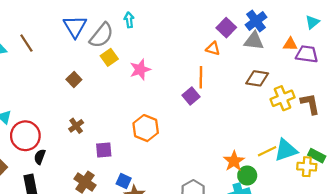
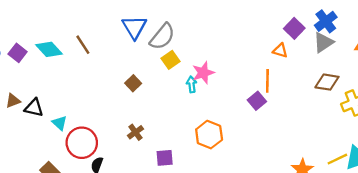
cyan arrow: (129, 20) -> (192, 84), moved
gray triangle: (254, 41) -> (323, 42), turned -40

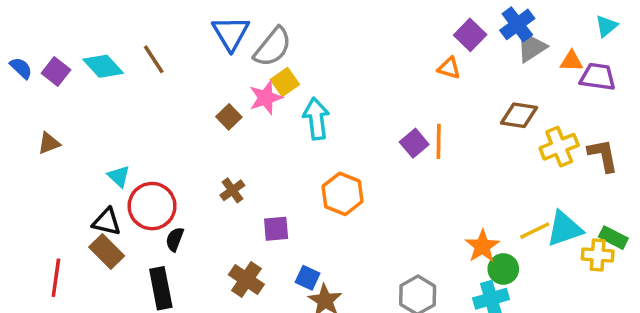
gray triangle: (323, 42) -> (531, 47), moved
pink star: (203, 73) -> (266, 98), moved
orange line: (267, 81) -> (439, 141), moved
cyan arrow: (192, 84) -> (316, 119), size x1.6
black triangle: (34, 108) -> (107, 222), moved

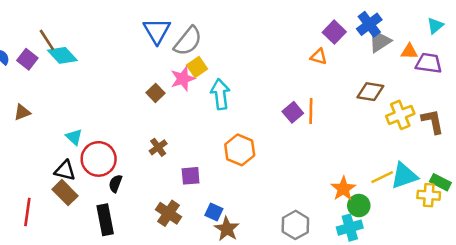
brown line: (154, 59) -> (47, 40), moved

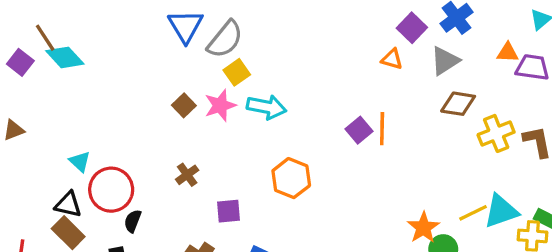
gray triangle: (380, 41) -> (445, 61), moved
pink star: (183, 79) -> (220, 105), moved
cyan arrow: (220, 94) -> (266, 107), turned 108

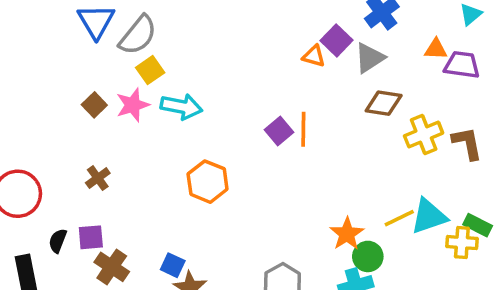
purple square: (412, 28) -> (336, 40), moved
purple square: (228, 211) -> (91, 237), moved
black semicircle: (133, 221) -> (58, 241), moved

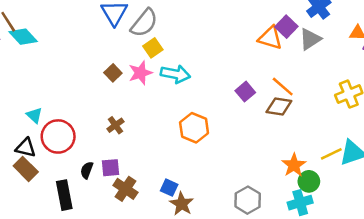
orange triangle: (314, 56) -> (270, 38), size x1.5
brown diamond: (384, 103) -> (279, 107), moved
orange line: (303, 129) -> (283, 87), moved, turned -50

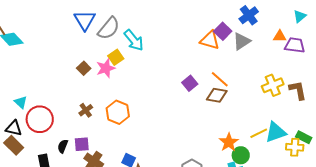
yellow square: (153, 48) -> (116, 57), moved
cyan arrow: (175, 74) -> (134, 40), moved, turned 40
orange hexagon: (194, 128) -> (118, 112), moved

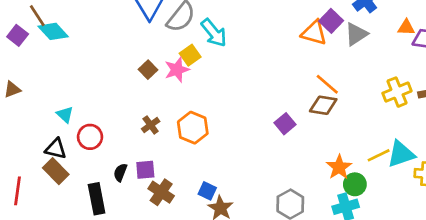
purple square: (190, 83) -> (285, 124), moved
red circle: (40, 119) -> (90, 137), size x0.7

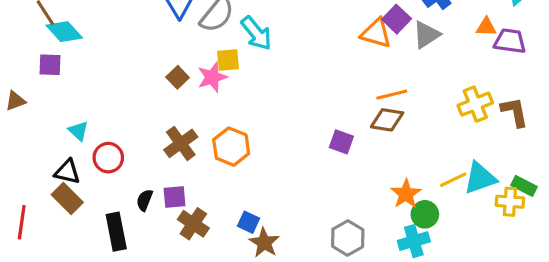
purple square: (18, 35) -> (50, 65), moved, turned -36
yellow square: (190, 55) -> (228, 60), turned 30
orange line: (327, 84) -> (392, 95), turned -55
purple square: (285, 124) -> (341, 142), turned -30
brown cross: (151, 125) -> (181, 143), size x1.5

